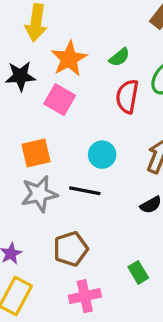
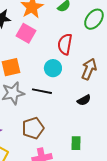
red semicircle: (127, 96) -> (65, 44), moved
green rectangle: (138, 272) -> (76, 143), turned 32

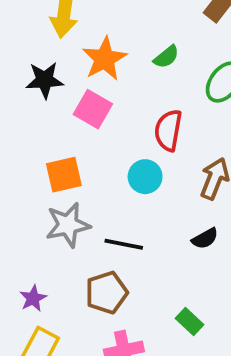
black line: (42, 91) -> (124, 244), moved
green rectangle: (76, 143) -> (189, 322), turned -48

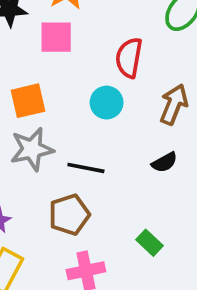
pink square: (93, 109) -> (56, 37), turned -30

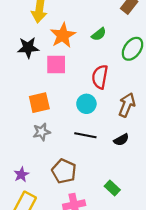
gray star: (32, 149) -> (42, 132), size x0.7
black line: (86, 168) -> (85, 135), moved
brown pentagon: (69, 215) -> (64, 171), turned -30

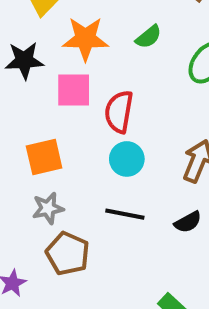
orange star: (63, 35) -> (85, 39), turned 30
red semicircle: (100, 77) -> (119, 112), moved
brown pentagon: (64, 171) -> (68, 254), moved

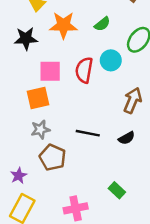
pink square: (74, 90) -> (50, 71), moved
cyan circle: (127, 159) -> (111, 60), moved

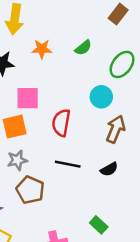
orange star: (63, 25) -> (42, 49), size x0.7
cyan circle: (111, 60) -> (101, 97), moved
red semicircle: (84, 70) -> (61, 123), moved

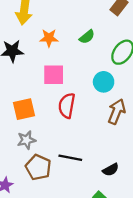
pink square: (28, 98) -> (54, 75), moved
black line: (68, 164) -> (70, 158), moved
black semicircle: (109, 169) -> (111, 170), moved

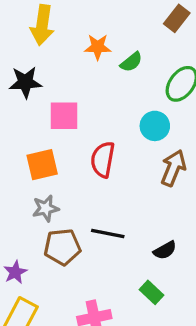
orange star: (49, 38) -> (98, 47), moved
pink square: (54, 75) -> (64, 116), moved
brown pentagon: (38, 167) -> (62, 247), turned -30

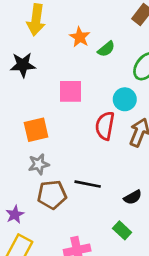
orange star: (98, 47) -> (80, 37), turned 30
pink square: (64, 116) -> (70, 91), moved
red semicircle: (103, 160) -> (105, 126), moved

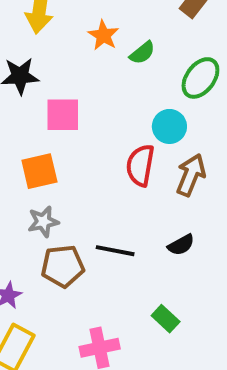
pink square: (70, 91) -> (63, 115), moved
black semicircle: (133, 197) -> (181, 245), moved

